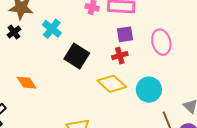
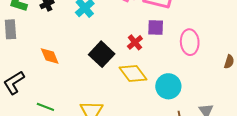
black square: (77, 56) -> (102, 54), moved
red cross: (120, 56) -> (135, 42), moved, turned -35

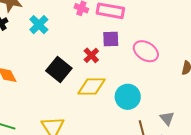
pink ellipse: (190, 42) -> (146, 51), turned -50
yellow diamond: (133, 73) -> (91, 86), turned -48

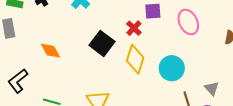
pink ellipse: (146, 51) -> (188, 22), turned 35
yellow diamond: (91, 86) -> (135, 59), turned -72

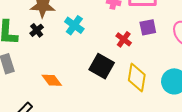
red cross: (134, 28) -> (124, 39), moved

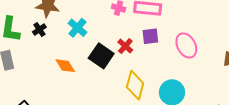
black square: (102, 66) -> (101, 56), moved
orange diamond: (52, 80) -> (65, 66), moved

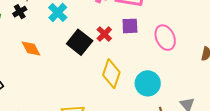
orange diamond: (65, 66) -> (31, 49), moved

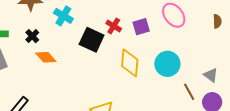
black cross: (20, 12) -> (32, 36), moved
purple square: (130, 26) -> (141, 27), moved

